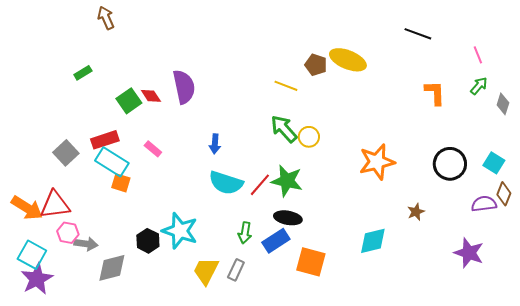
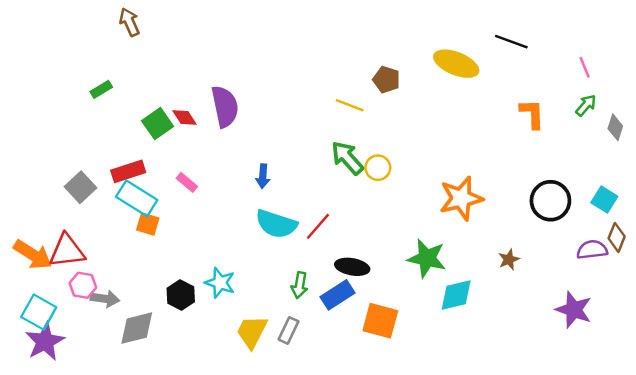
yellow ellipse: (348, 60) -> (456, 64), moved
green star: (287, 181) -> (427, 258), moved
cyan star: (180, 231) -> (220, 283), size x0.7

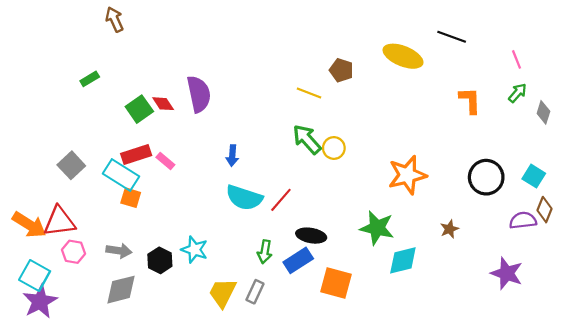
red rectangle: (128, 171) -> (136, 154), moved
gray arrow: (105, 299) -> (119, 251), moved

